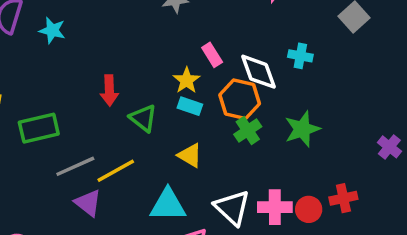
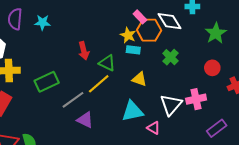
orange hexagon: (240, 99) -> (149, 30), moved
green star: (302, 129) -> (216, 33), moved
yellow line: (116, 171) -> (99, 84), moved
white triangle: (232, 208) -> (171, 105), turned 40
red circle: (309, 209) -> (212, 68), moved

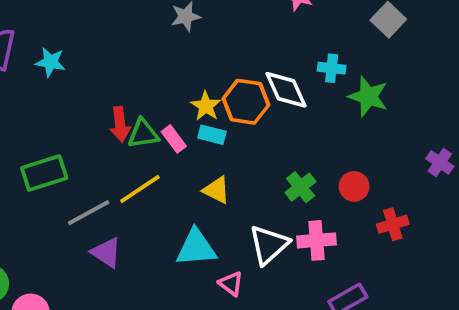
pink rectangle: (140, 17) -> (174, 139), moved
green star: (216, 33) -> (368, 96), moved, turned -30
green cross: (170, 57) -> (301, 187), moved
green triangle: (107, 63) -> (143, 134), moved, turned -42

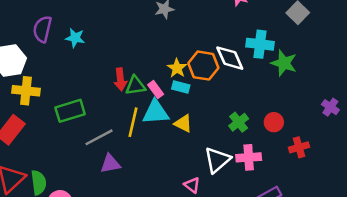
cyan cross: (332, 68) -> (260, 44), size x1.5
yellow line: (140, 189) -> (133, 122), turned -44
cyan triangle: (196, 248) -> (156, 112), moved
purple triangle: (106, 253) -> (110, 164), turned -45

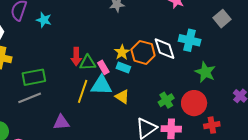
green star: (284, 63) -> (205, 72), moved
red circle: (274, 122) -> (194, 103), size x1.6
gray line: (99, 137) -> (30, 98), moved

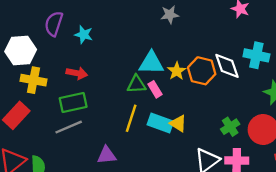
red arrow: (76, 57) -> (77, 73), moved, turned -78
cyan rectangle: (123, 67) -> (160, 123), moved, size x1.5
cyan triangle: (101, 85) -> (151, 63), moved

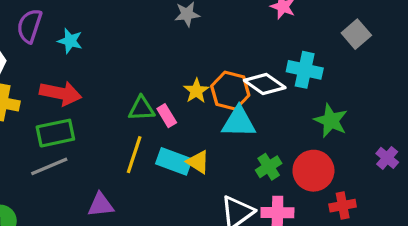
cyan triangle: (151, 63) -> (239, 122), moved
white diamond: (227, 66) -> (265, 84), turned -36
red arrow: (77, 73) -> (61, 93), size x1.4

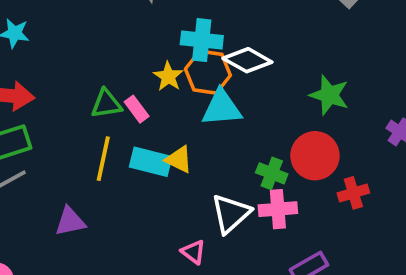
cyan cross: (305, 70) -> (202, 40), moved
green cross: (269, 167) -> (272, 173), moved, turned -30

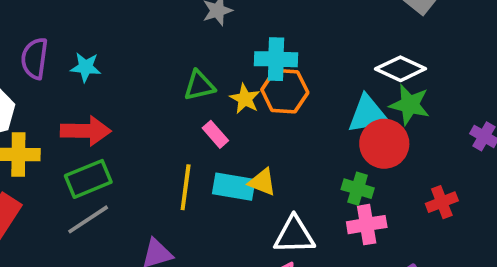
white diamond: (247, 60) -> (400, 69), moved
green triangle: (106, 104) -> (199, 86), moved
cyan triangle: (222, 108) -> (368, 114), moved
red circle: (315, 156) -> (384, 144), moved
white triangle: (231, 214) -> (294, 235), moved, turned 45

